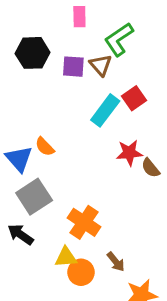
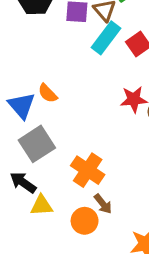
cyan rectangle: (105, 110) -> (106, 38), moved
yellow triangle: (66, 257) -> (41, 205), moved
brown arrow: (116, 262) -> (103, 204), moved

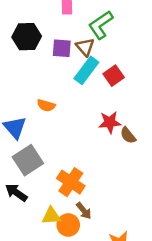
orange semicircle: (48, 93) -> (46, 105), moved, turned -30
yellow triangle: (41, 205) -> (51, 216), moved

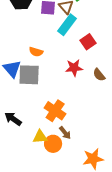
red square: (114, 76) -> (88, 42), moved
red star: (110, 122) -> (74, 68), moved
gray square: (28, 160) -> (29, 75), moved, turned 35

